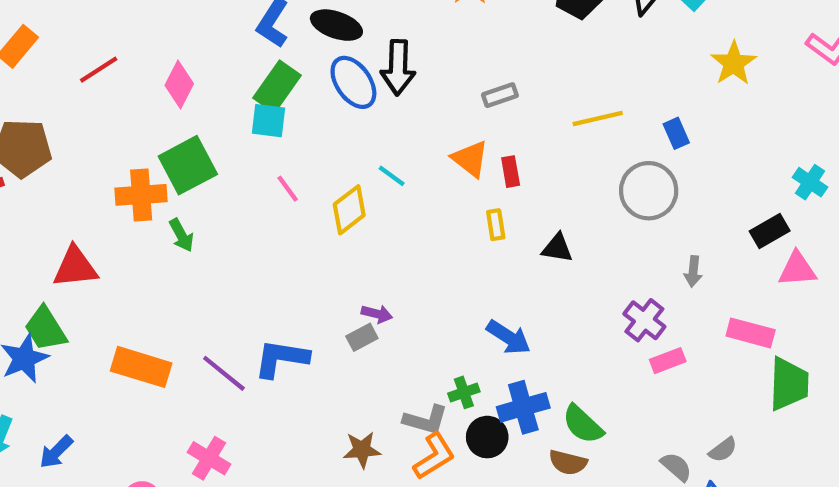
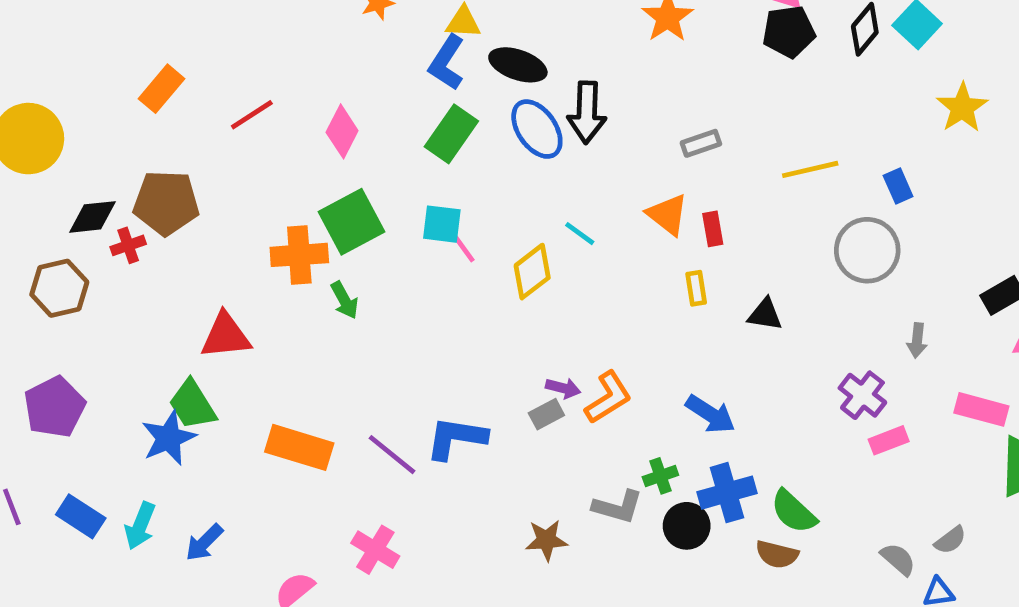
cyan square: (268, 121) -> (442, 224), moved
orange L-shape: (434, 456) -> (608, 398), moved

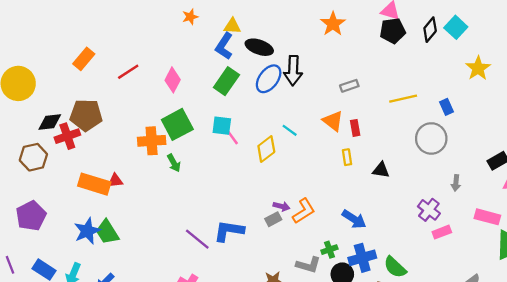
blue ellipse: (537, 129) -> (269, 79), turned 72
red cross: (128, 245) -> (67, 136), size x1.5
red triangle: (226, 336) -> (115, 181), size x0.6
green trapezoid: (192, 405) -> (107, 232), moved
orange rectangle: (299, 447) -> (94, 184), moved

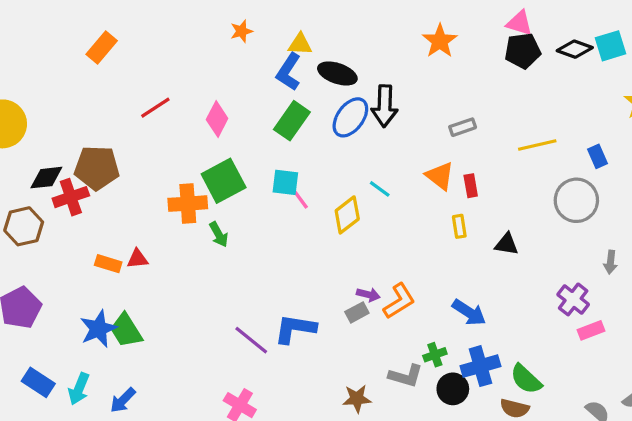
cyan square: (456, 27) -> (611, 46), turned 30
black diamond: (430, 30) -> (575, 49), turned 70
orange rectangle: (84, 59) -> (102, 47), moved
orange rectangle: (94, 184) -> (108, 264), size x0.6

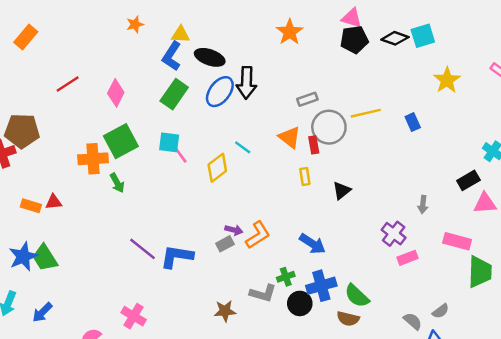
gray circle: (576, 200) -> (329, 127), moved
black triangle: (506, 244) -> (342, 191), turned -48
purple line: (251, 340) -> (142, 249), moved

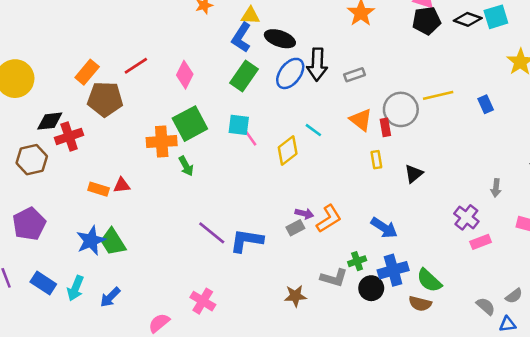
orange rectangle: (26, 37) -> (87, 72), moved
gray rectangle: (307, 99) -> (355, 75), moved
brown pentagon: (22, 131) -> (105, 99), moved

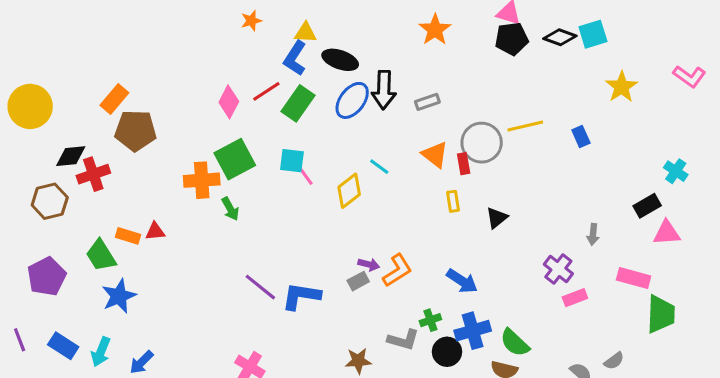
red line: (136, 66) -> (266, 91), moved
green trapezoid: (113, 242) -> (101, 255), moved

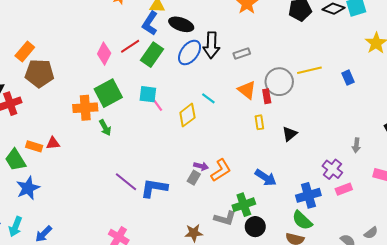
gray rectangle: (358, 281) -> (194, 178), turned -32
green cross: (430, 320) -> (244, 205), size x1.5
blue cross: (473, 331) -> (308, 195), moved

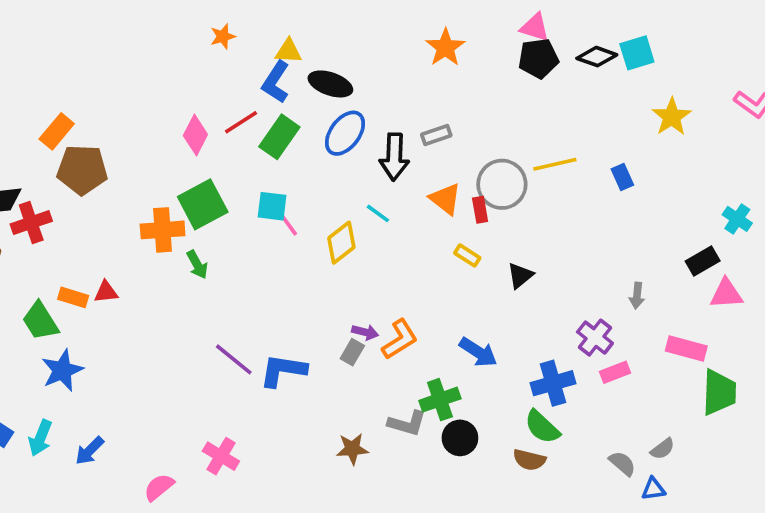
black arrow: (211, 45) -> (394, 157), moved
yellow rectangle: (259, 122) -> (467, 255), turned -48

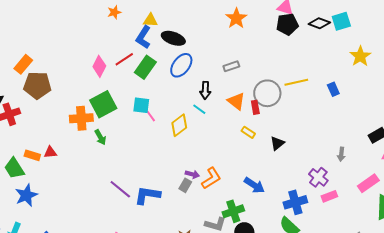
black arrow: (394, 157) -> (205, 90), moved, size x0.7
pink rectangle: (686, 348) -> (368, 183), turned -50

